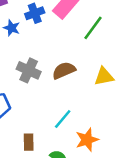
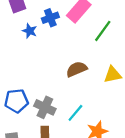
gray cross: (29, 70) -> (45, 107), moved

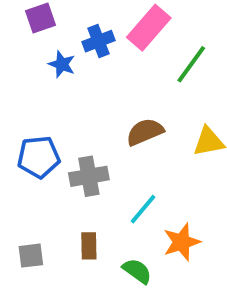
blue pentagon: (16, 101) -> (39, 157), moved
gray cross: (45, 107) -> (89, 176), moved, turned -35

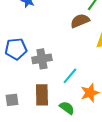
brown semicircle: (145, 132) -> (80, 21), moved
brown rectangle: (89, 246) -> (42, 95), size x1.5

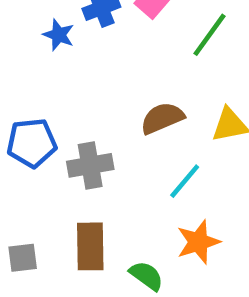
brown semicircle: (80, 21) -> (162, 118), moved
cyan line: (70, 76) -> (185, 181), moved

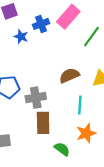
cyan line: (185, 181) -> (80, 105), turned -36
brown rectangle: (90, 246) -> (43, 123), moved

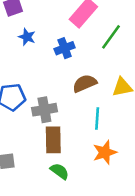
blue cross: (41, 24) -> (65, 48), moved
green semicircle: (62, 149) -> (60, 171), moved

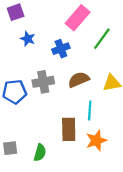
gray cross: (44, 110) -> (43, 82), moved
brown rectangle: (53, 140) -> (69, 129), moved
green semicircle: (60, 171) -> (40, 153), moved, turned 70

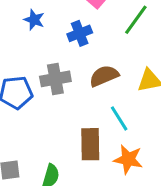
cyan line: (90, 111) -> (119, 118), turned -36
orange star: (96, 140) -> (128, 159), turned 30

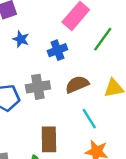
brown rectangle: (90, 144) -> (49, 139), moved

